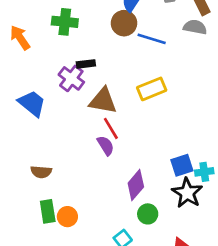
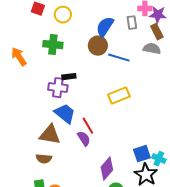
purple cross: (71, 78) -> (58, 88), turned -30
brown triangle: (103, 101) -> (50, 135), moved
blue trapezoid: (32, 103) -> (65, 114), moved
brown semicircle: (41, 172) -> (44, 159), moved
cyan cross: (204, 172) -> (159, 159), turned 32

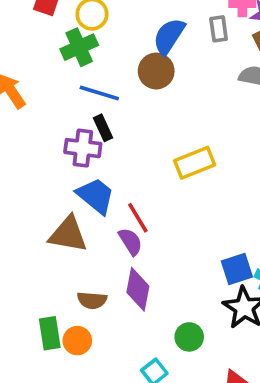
green cross: (53, 45) -> (79, 47), moved, turned -30
blue line: (119, 58) -> (99, 93), moved
black rectangle: (69, 77) -> (103, 128), turned 72
brown semicircle: (44, 159) -> (92, 300), moved
purple diamond: (107, 169) -> (138, 289), moved, turned -30

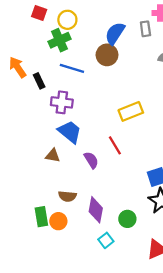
black rectangle: (103, 128) -> (39, 81), moved
red line: (138, 218) -> (115, 145), moved
brown triangle: (68, 234) -> (53, 156), size x0.6
purple diamond: (138, 289) -> (96, 210), moved

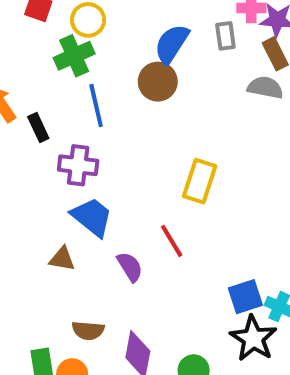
blue line: (72, 68) -> (96, 106), turned 60
yellow rectangle: (131, 111) -> (200, 181), turned -50

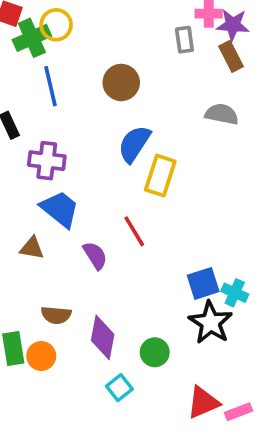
blue semicircle: (172, 44) -> (134, 144), moved
green cross: (74, 56) -> (32, 38), moved
gray semicircle: (265, 88) -> (222, 114), moved
blue line: (96, 106) -> (51, 86), moved

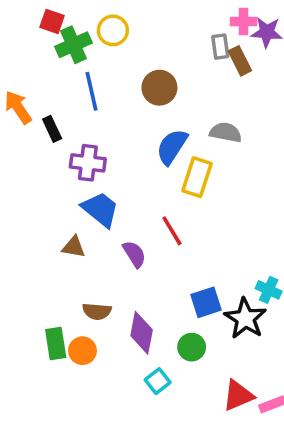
yellow circle: (56, 25) -> (113, 30), moved
brown rectangle: (231, 56) -> (240, 61), moved
gray semicircle: (222, 114) -> (226, 132), moved
blue square: (203, 283) -> (206, 302), moved

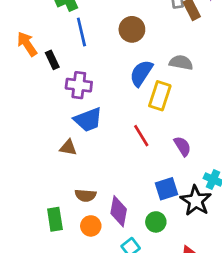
blue trapezoid: (100, 209) -> (88, 120), turned 120
purple semicircle: (134, 254) -> (182, 146), moved
orange circle: (82, 351) -> (91, 226), moved

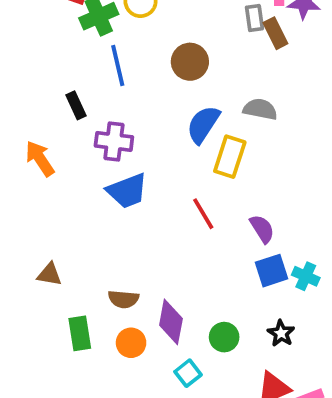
orange arrow: (27, 44) -> (40, 159), moved
brown triangle: (68, 148) -> (49, 274), moved
blue square: (166, 189) -> (272, 271), moved
black star: (196, 201) -> (281, 333), moved, size x0.6

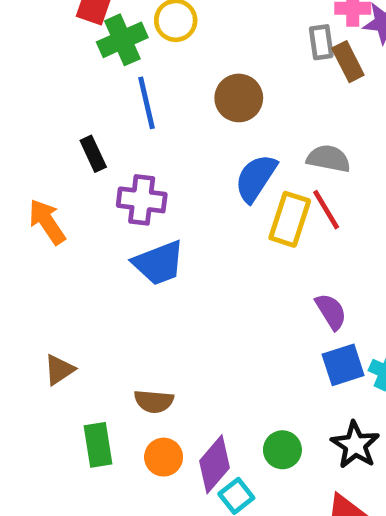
red line: (203, 214) -> (326, 210), moved
brown triangle: (49, 274) -> (59, 370), turned -44
purple diamond: (171, 322) -> (214, 464), moved, turned 30
black star: (281, 333) -> (355, 445), size x1.4

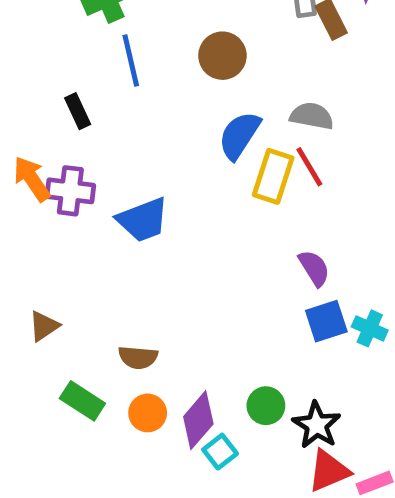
purple cross: (142, 200) -> (70, 191), moved
green rectangle: (98, 445) -> (82, 401), turned -48
black star: (355, 445) -> (317, 425), moved

